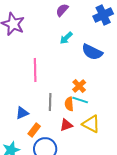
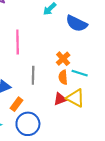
cyan line: (80, 100) -> (80, 73), moved
orange semicircle: (69, 104) -> (63, 77), moved
red triangle: (66, 125) -> (60, 99), moved

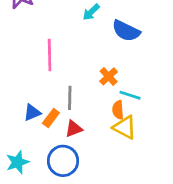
orange semicircle: (63, 77) -> (118, 110), moved
red triangle: (60, 99) -> (74, 129), moved
orange rectangle: (17, 104) -> (51, 118), moved

